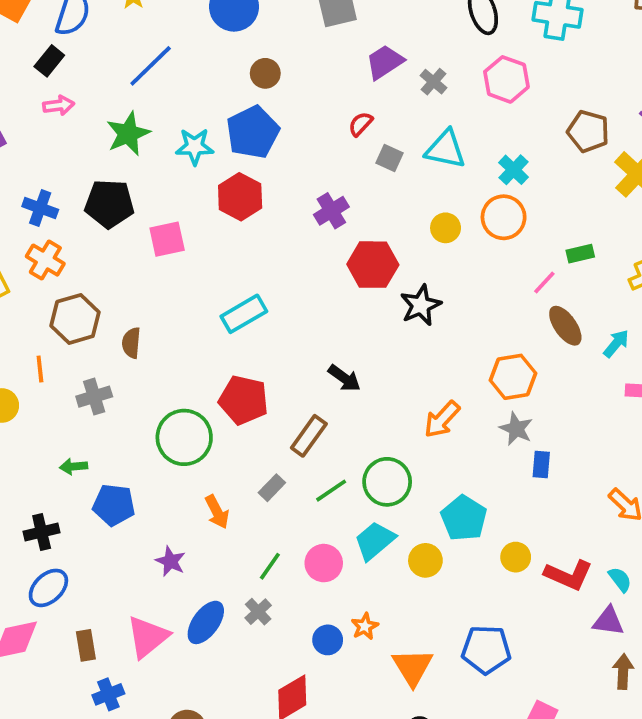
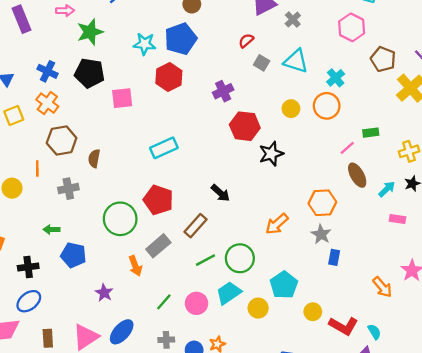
pink hexagon: (506, 79) -> (352, 27), moved
green star: (128, 134) -> (90, 32), moved
gray rectangle: (272, 488) -> (158, 246), moved, size x1.5
gray cross: (258, 612) -> (166, 340), moved, turned 35

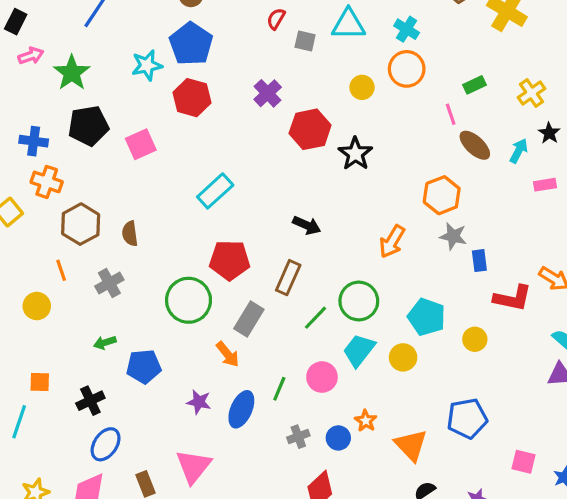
pink line: (347, 148) -> (451, 114), turned -49
red L-shape: (344, 326) -> (513, 298), moved
blue ellipse: (122, 332) -> (241, 409), moved

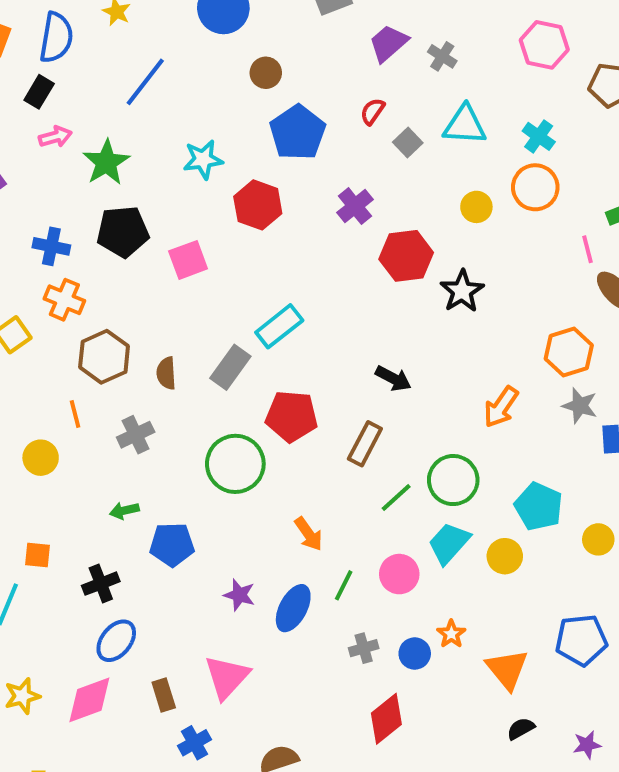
gray square: (305, 41) -> (408, 142), turned 30
blue pentagon: (191, 44) -> (298, 132), moved
gray rectangle: (249, 319) -> (230, 367), moved
orange arrow: (228, 354) -> (309, 534), moved

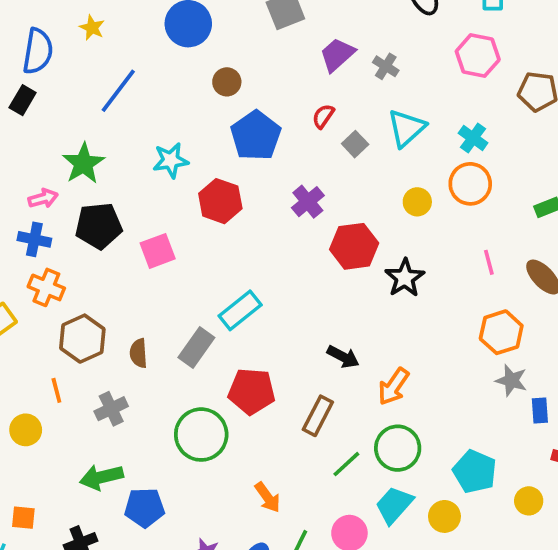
cyan triangle: (465, 125) -> (406, 128), turned -45
pink arrow: (55, 137) -> (43, 198), moved
pink line: (588, 249) -> (489, 262), moved
orange arrow: (501, 407) -> (393, 387), moved
green arrow: (124, 511) -> (101, 477), size x1.6

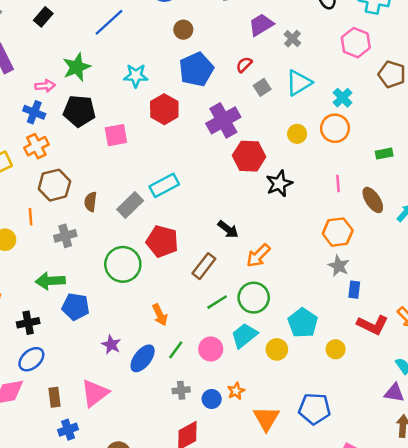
purple cross: (308, 202) -> (223, 120), size x1.5
orange cross: (46, 287) -> (36, 146), turned 30

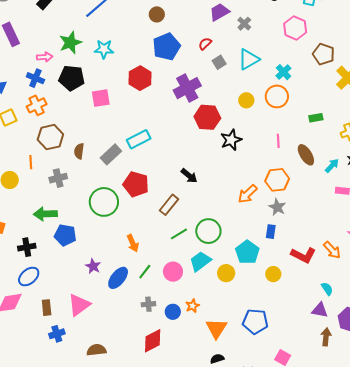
cyan star: (136, 76) -> (104, 49), moved
orange arrow: (258, 256) -> (248, 194), moved
blue rectangle: (354, 290) -> (271, 232), moved

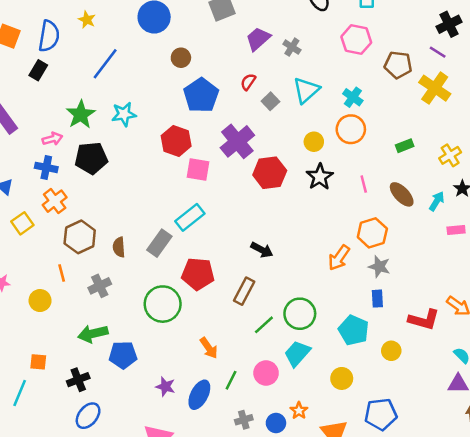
pink square: (101, 98) -> (198, 169), moved, turned 30
black star: (231, 140) -> (320, 177), moved
yellow circle: (226, 273) -> (342, 378), moved

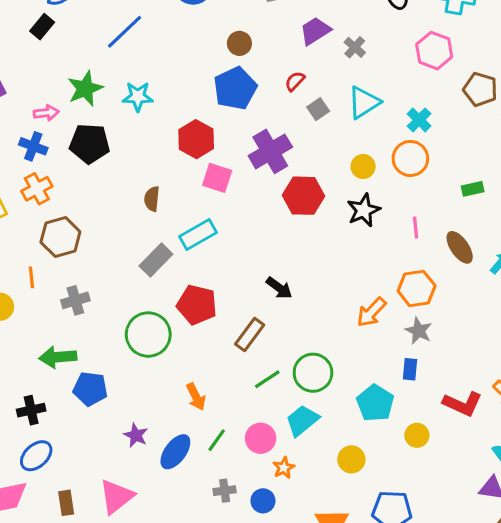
brown circle: (181, 58) -> (239, 43), moved
brown semicircle: (119, 247) -> (152, 199), moved
orange star: (299, 411) -> (284, 468), moved

